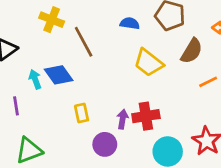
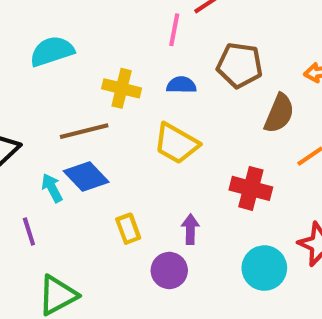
yellow cross: (52, 20) -> (122, 88), moved
brown line: (84, 42) -> (84, 131), moved, turned -68
yellow trapezoid: (148, 63) -> (176, 143), moved
red cross: (146, 116) -> (251, 188), moved, turned 32

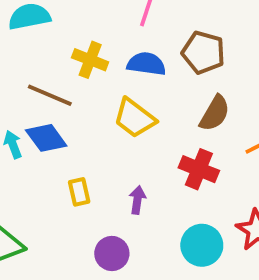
blue semicircle: (181, 85) -> (146, 64), size x1.4
brown semicircle: (279, 113) -> (215, 113), moved
brown line: (84, 131) -> (50, 95), turned 30
purple circle: (169, 270) -> (112, 253), moved

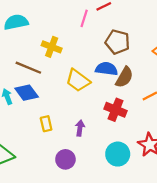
blue semicircle: (146, 64) -> (106, 69), moved

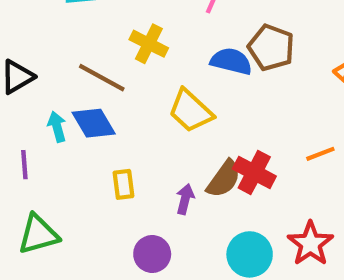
blue semicircle: (106, 69) -> (231, 61), moved
brown semicircle: (124, 77) -> (224, 179), moved

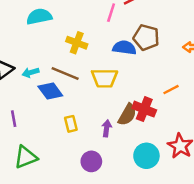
brown line: (102, 78) -> (65, 73), moved
yellow trapezoid: (191, 111) -> (104, 78), turned -36
cyan arrow: (57, 127) -> (30, 72), moved, turned -84
orange line: (320, 154) -> (171, 90), moved

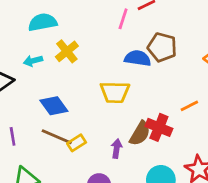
yellow cross: (77, 43) -> (67, 51), moved, turned 30
cyan arrow: (30, 72) -> (33, 61), moved
brown line: (65, 73) -> (57, 137), moved
yellow rectangle: (71, 124) -> (77, 143), turned 70

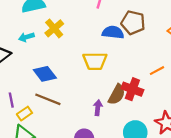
yellow rectangle: (77, 143) -> (24, 114), moved

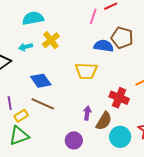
brown semicircle: (117, 95) -> (104, 121), moved

